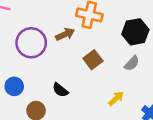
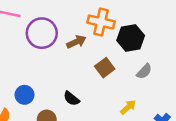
black hexagon: (135, 32) -> (131, 38), moved
purple circle: (31, 43) -> (42, 33), moved

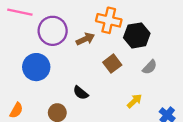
blue circle: (24, 95) -> (36, 67), moved, size x1.5

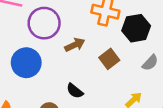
brown arrow: (85, 39) -> (75, 45), moved

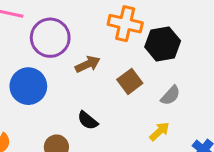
gray semicircle: (150, 63) -> (170, 95), moved

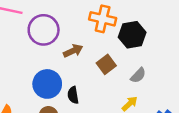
blue circle: (28, 86) -> (47, 84), moved
black semicircle: (88, 120) -> (73, 95), turned 42

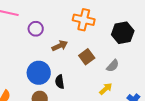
purple circle: (44, 30) -> (36, 29), size x0.6
black hexagon: (132, 35) -> (123, 33), moved

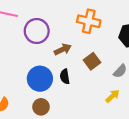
purple circle: (36, 29) -> (37, 31), size x1.5
black semicircle: (60, 82) -> (65, 77), moved

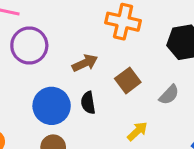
purple circle: (37, 31) -> (29, 46), moved
yellow arrow: (113, 96) -> (137, 131), moved

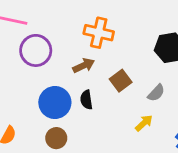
orange cross: (123, 22) -> (99, 33), moved
yellow arrow: (137, 131) -> (144, 123), moved

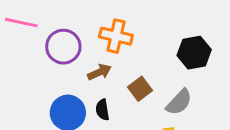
purple circle: (36, 50) -> (63, 47), moved
gray semicircle: (156, 93) -> (179, 102), size x1.4

